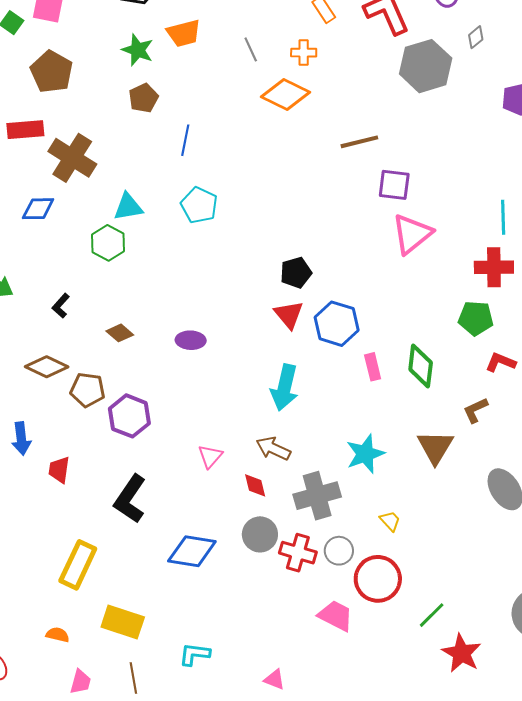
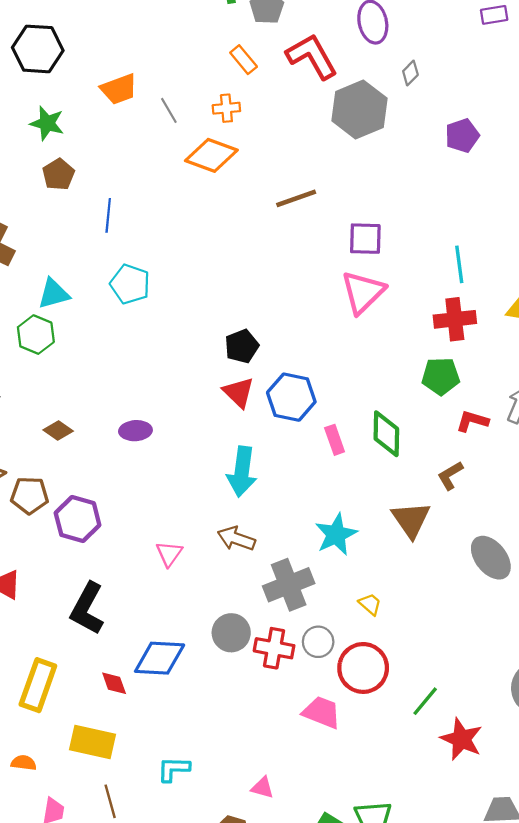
orange trapezoid: (184, 33) -> (119, 89), moved
purple square: (394, 185) -> (365, 239), moved
red diamond: (255, 485) -> (114, 683), moved

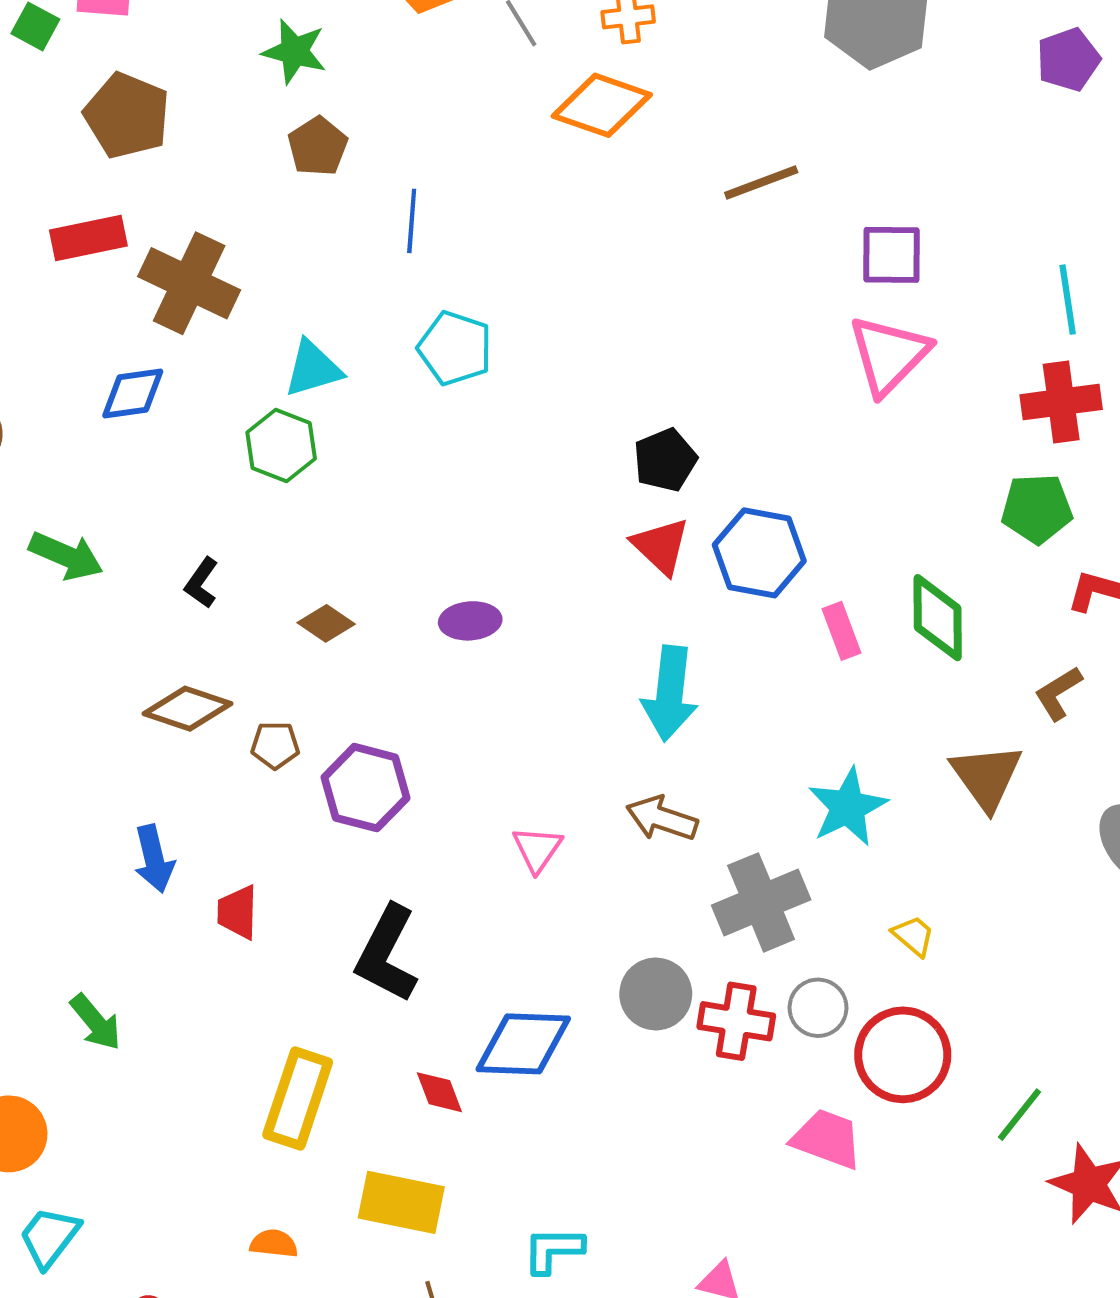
brown pentagon: (30, 495) -> (275, 745), size x0.7

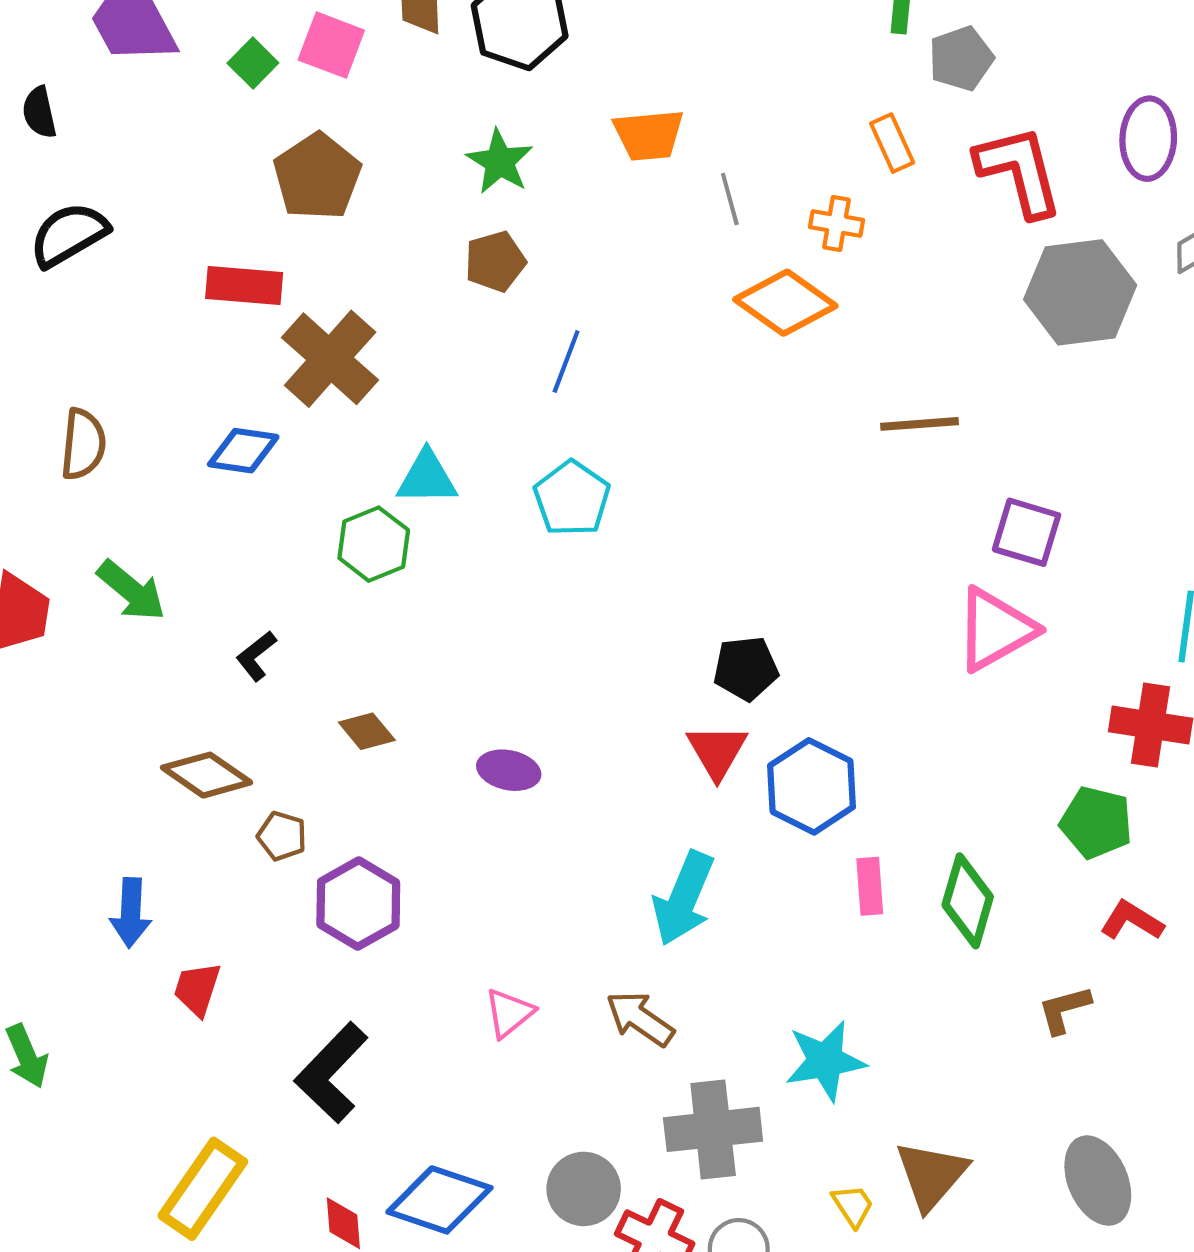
brown triangle: (987, 777) -> (931, 1175), moved

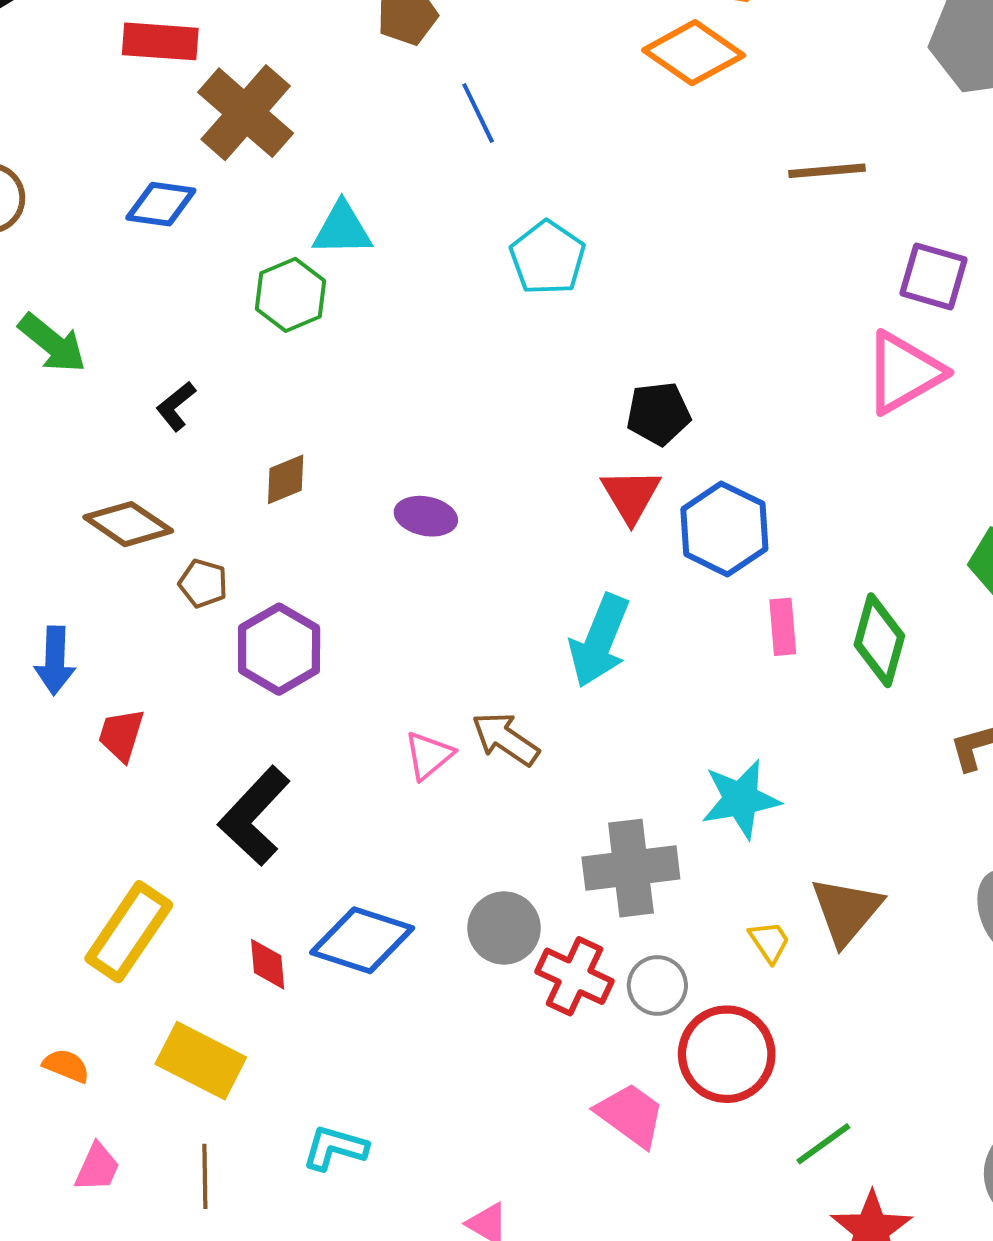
blue line: (566, 361) -> (478, 113), turned -46
cyan pentagon: (572, 498) -> (548, 258), moved
brown diamond: (367, 731) -> (286, 479), turned -72
brown arrow: (640, 1019) -> (505, 739), moved

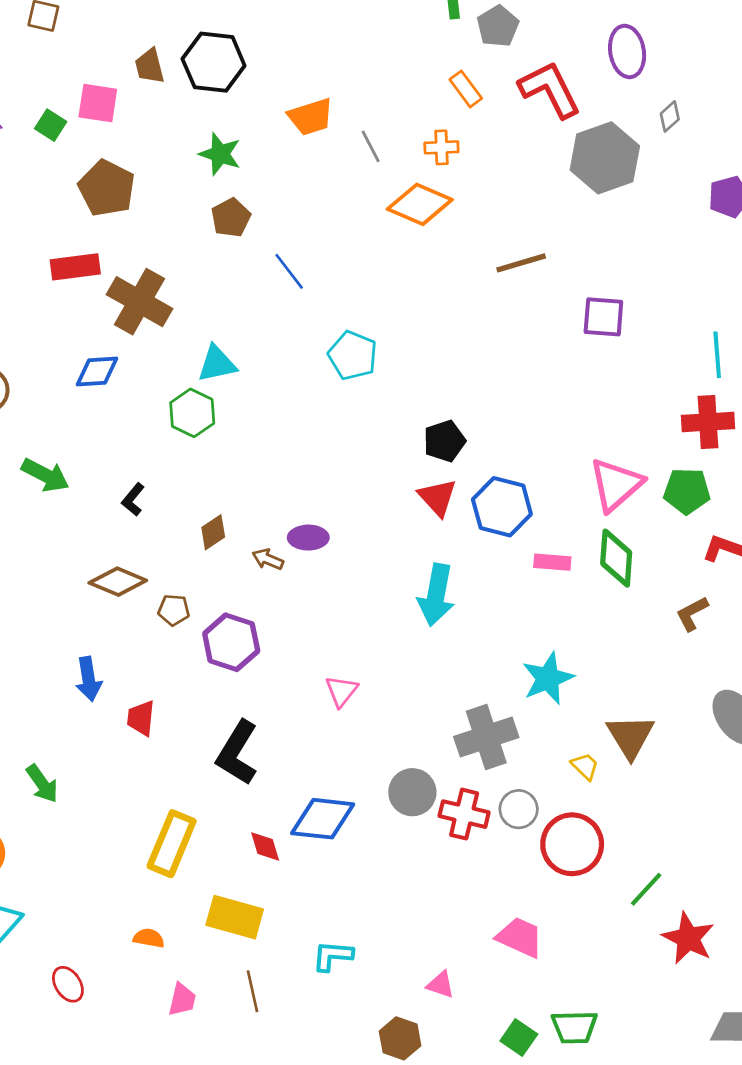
pink triangle: (904, 372) -> (616, 485), moved
pink rectangle: (783, 627) -> (552, 562), turned -69
brown arrow: (505, 739) -> (268, 559), moved, size x0.7
pink trapezoid: (630, 1115) -> (520, 937), moved

